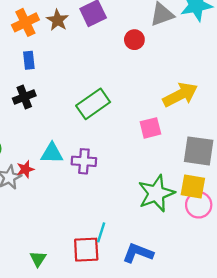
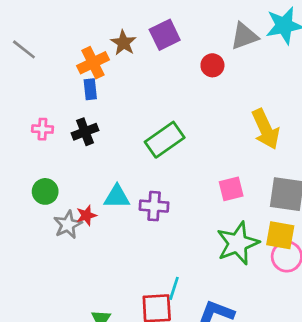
orange cross: (25, 22) -> (93, 63), moved
yellow arrow: (180, 95) -> (266, 129), turned 92
pink square: (150, 128) -> (231, 189), moved

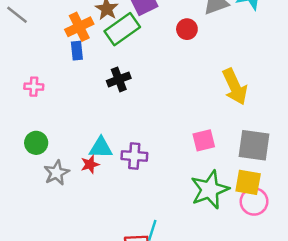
black cross: (85, 132) -> (119, 79), moved
green rectangle: (165, 140) -> (122, 29), moved
red star: (86, 215) -> (90, 164), moved

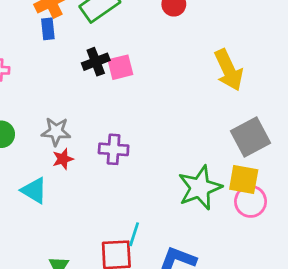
pink square: (204, 140) -> (120, 67), moved
gray square: (254, 145) -> (251, 137), turned -36
cyan triangle: (101, 148) -> (34, 190), moved, turned 30
gray star: (57, 173) -> (56, 132), moved, turned 30

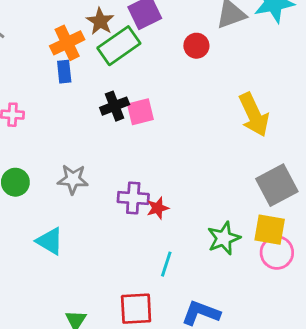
red star: (63, 159) -> (158, 208), moved
green star: (200, 188) -> (224, 238), size x0.7
cyan line: (134, 234) -> (166, 264), moved

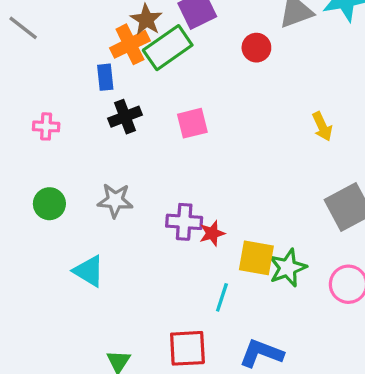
orange cross: (67, 43) -> (130, 44), moved
black cross: (115, 106) -> (125, 117), moved
yellow arrow: (254, 115) -> (322, 126), size x0.6
yellow square: (270, 230) -> (256, 258), moved

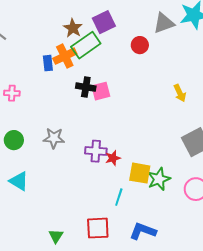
orange cross: (130, 44) -> (65, 56), moved
black cross: (125, 117) -> (86, 87), moved, turned 30
cyan triangle: (89, 271) -> (19, 181), moved

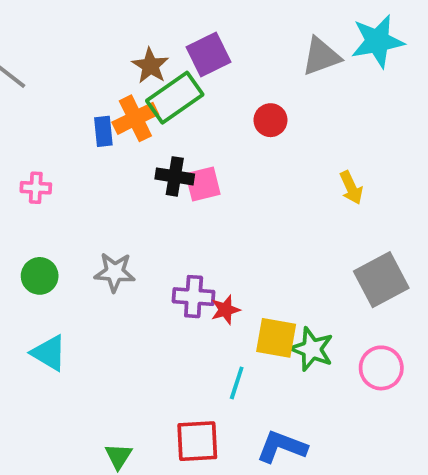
red circle: (140, 45) -> (270, 120), moved
green star: (159, 179) -> (312, 349), turned -30

